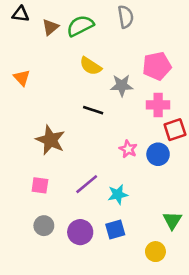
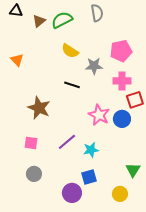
pink star: (128, 149) -> (99, 115), size x1.5
purple circle: (80, 232) -> (72, 193), moved

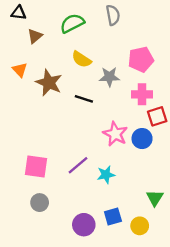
brown triangle: (39, 21) -> (35, 36), moved
brown star: (39, 108) -> (49, 83), moved
pink square: (31, 143) -> (36, 166), size x1.5
blue square: (89, 177) -> (113, 217), moved

